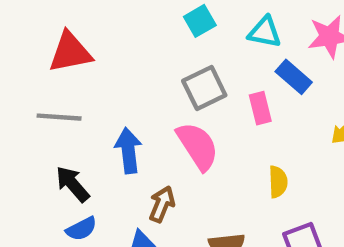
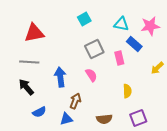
cyan square: (200, 21) -> (84, 19), moved
pink semicircle: (198, 146) -> (91, 75), size x0.6
black arrow: (72, 184) -> (26, 87), moved

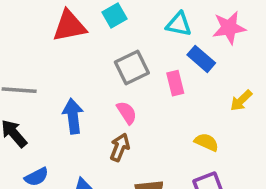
red triangle: (34, 33) -> (69, 26), moved
yellow semicircle: (127, 91) -> (206, 142), moved, turned -64
brown arrow: (75, 101) -> (120, 147), moved

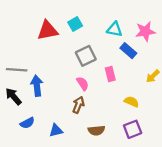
pink rectangle: (175, 83) -> (110, 74), moved
blue arrow: (73, 116) -> (37, 86), moved

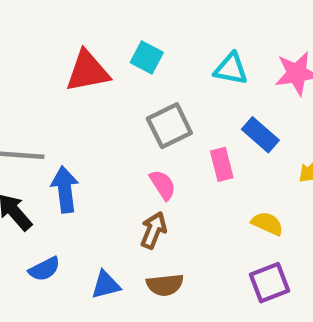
cyan square: (75, 24) -> (147, 57), turned -32
blue rectangle: (128, 51) -> (260, 135), moved
brown semicircle: (96, 130) -> (165, 285), moved

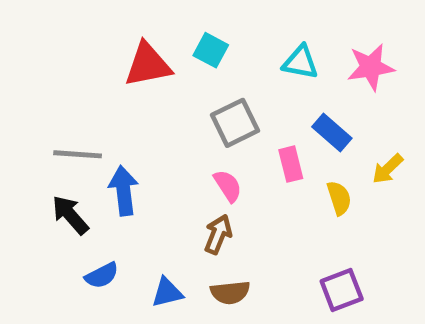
yellow semicircle: (267, 223) -> (339, 198), moved, turned 48

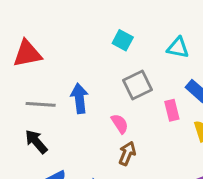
red triangle: (148, 65) -> (27, 54), moved
pink semicircle: (228, 186) -> (120, 124), moved
blue arrow: (124, 191) -> (79, 98), moved

